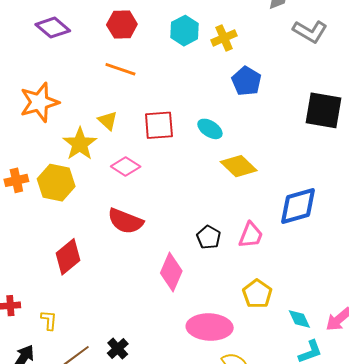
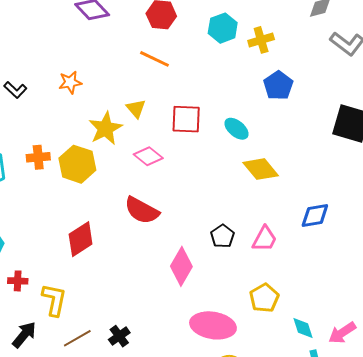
orange star: (39, 102) -> (70, 82), size x0.6
blue diamond: (298, 206) -> (315, 216), size x0.7
yellow L-shape: (49, 320) -> (54, 300), size x1.6

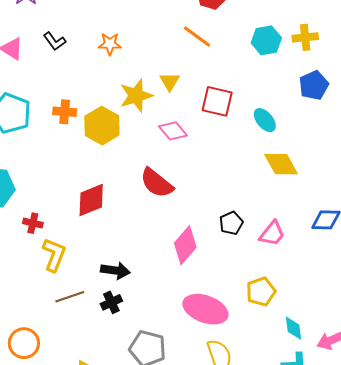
cyan hexagon: (223, 28) -> (266, 40), moved
red cross: (18, 281) -> (33, 223), moved
black arrow: (24, 335) -> (115, 271), moved, turned 48

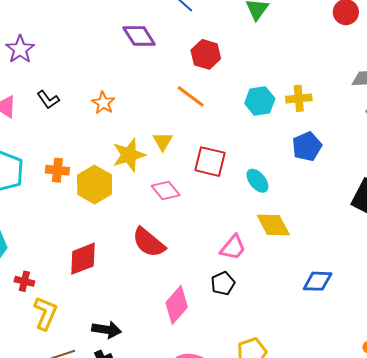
orange star: (110, 44) -> (103, 103), turned 30
pink trapezoid: (272, 234) -> (233, 248), moved

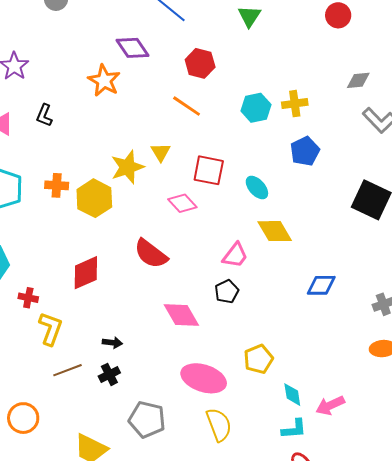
black L-shape: (48, 100) -> (44, 115), turned 60
orange star: (103, 103) -> (104, 81), moved, size x1.4
pink diamond: (166, 191) -> (182, 203), moved
pink diamond: (177, 305) -> (181, 315), turned -69
black arrow: (107, 330) -> (112, 343), size x0.7

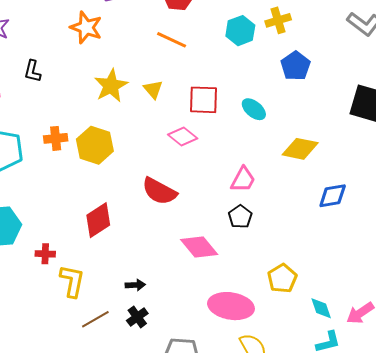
yellow star: (127, 167) -> (111, 86), moved
yellow diamond: (275, 231) -> (300, 149), moved, turned -39

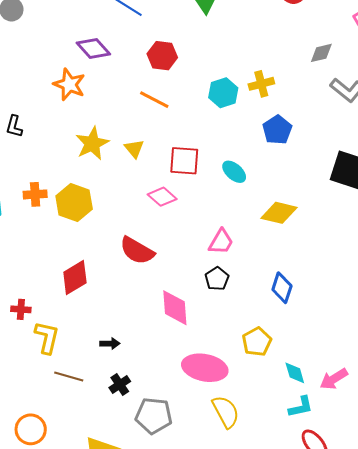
blue diamond: (333, 196) -> (282, 288), moved, turned -64
pink diamond: (199, 247) -> (175, 308), turned 33
black cross: (137, 317) -> (120, 385), moved
brown line: (95, 319) -> (69, 376), turned 44

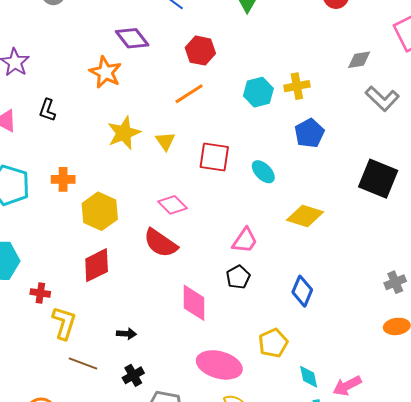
orange line: (154, 100) -> (189, 94), turned -64
pink diamond: (162, 197) -> (172, 205), moved
yellow hexagon: (74, 202) -> (100, 211), moved

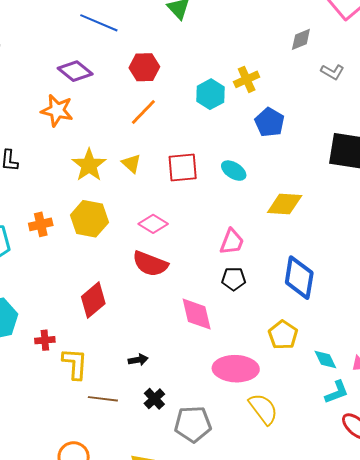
gray L-shape: (382, 99) -> (332, 72), size x0.7
yellow hexagon: (100, 211) -> (89, 219), moved
black pentagon: (238, 277) -> (234, 279), turned -30
blue diamond: (302, 291) -> (299, 278), size x1.4

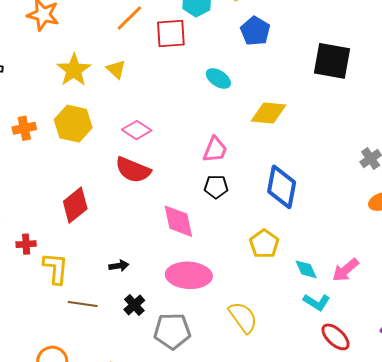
red square: (183, 167) -> (171, 34), moved
pink ellipse: (236, 369) -> (189, 275), moved
cyan L-shape: (337, 392) -> (317, 302), turned 52

